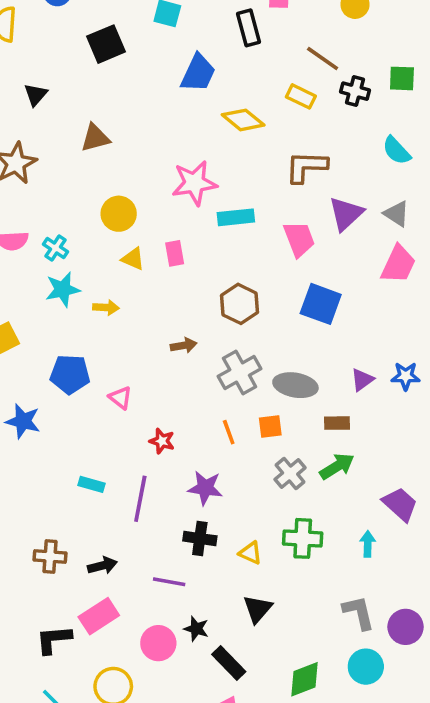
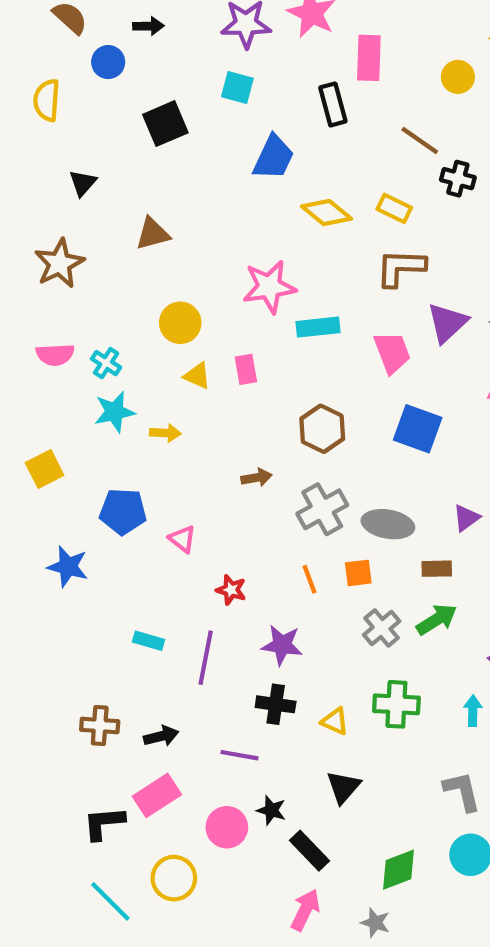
yellow rectangle: (301, 96) -> (394, 208), moved

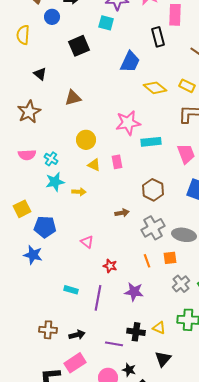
cyan square: (237, 87) -> (106, 23), moved
black triangle: (83, 183) -> (40, 74), turned -32
blue pentagon: (123, 511) -> (45, 227), moved
black cross: (276, 704) -> (136, 332), moved

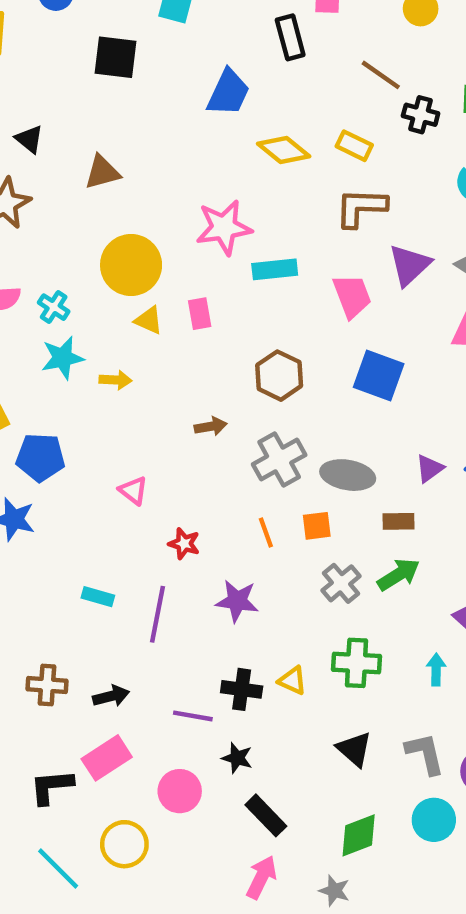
black square: (79, 46) -> (116, 57), turned 30
black triangle: (40, 74) -> (29, 139), moved
yellow circle: (86, 140) -> (131, 265), size x1.4
black triangle: (163, 359) -> (354, 749), moved, turned -30
black star: (129, 370) -> (237, 758), moved

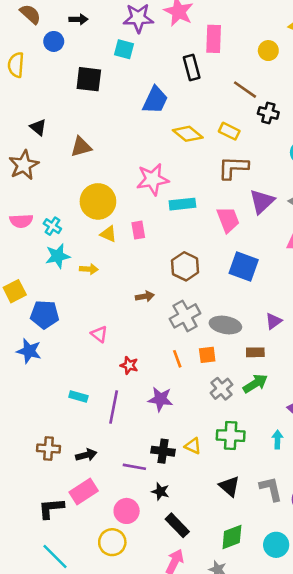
cyan circle: (434, 820) -> (276, 545), moved
yellow circle: (124, 844) -> (112, 542), moved

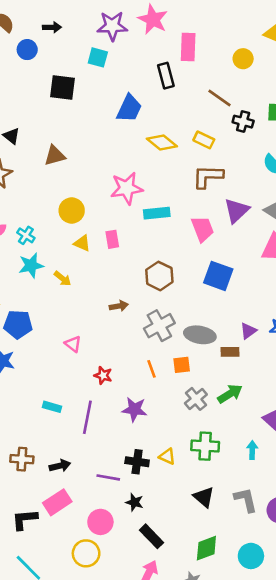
yellow circle: (98, 201) -> (72, 211), size x0.7
yellow arrow: (89, 269) -> (62, 279), turned 36
brown rectangle: (255, 352) -> (230, 352), moved

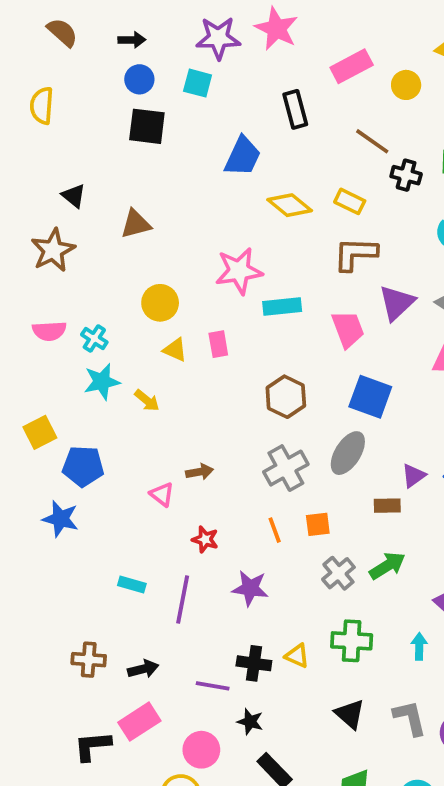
pink rectangle: (188, 47) -> (352, 66), moved, turned 60
blue circle: (27, 50) -> (139, 79), moved
brown arrow: (119, 306) -> (199, 472), moved
gray ellipse: (200, 335) -> (348, 453), moved, turned -68

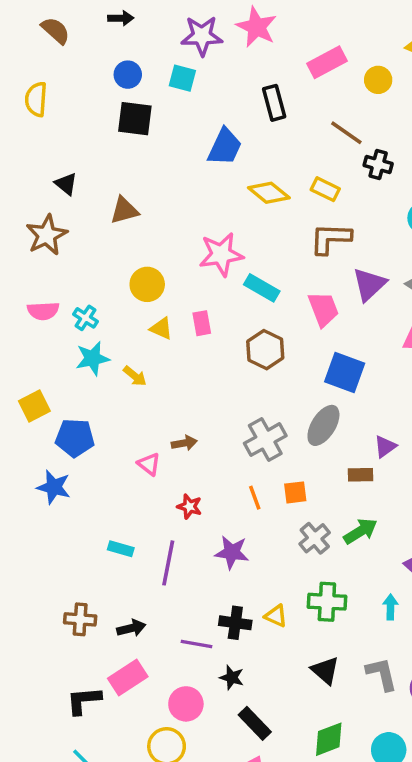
black arrow: (132, 40) -> (121, 18), moved
cyan rectangle: (282, 307) -> (262, 288), turned 36
brown hexagon: (286, 397) -> (265, 350), moved

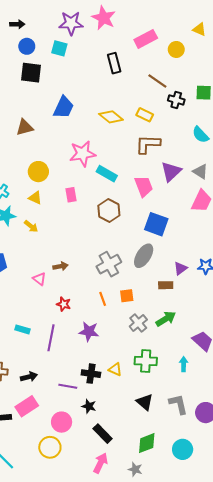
black arrow: (121, 18) -> (17, 24), moved
blue trapezoid: (225, 147) -> (64, 107), moved
yellow triangle: (161, 328) -> (35, 198), moved

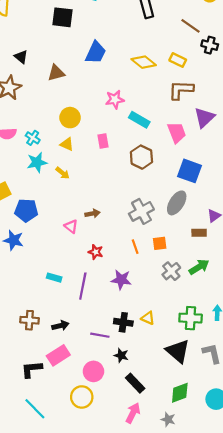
pink star: (83, 154) -> (115, 99), size x0.7
green cross: (146, 361) -> (191, 318), moved
black triangle: (145, 402) -> (178, 351), size x1.4

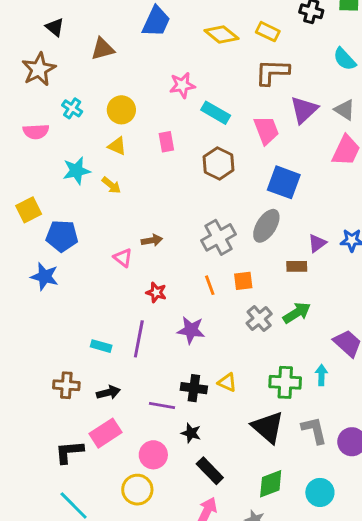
cyan cross: (33, 138) -> (72, 108), moved
cyan rectangle: (54, 278) -> (101, 346), moved

